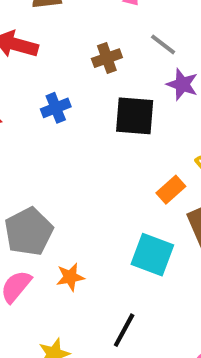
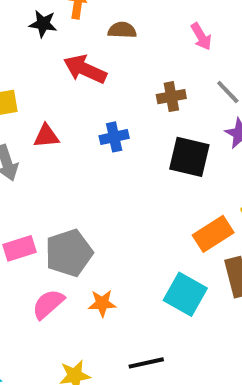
orange rectangle: (171, 190) -> (213, 234), size x1.4
black line: (124, 330) -> (146, 363), turned 40

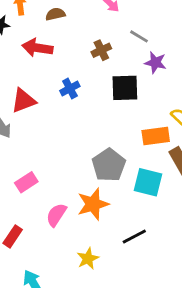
red triangle: (46, 136) -> (23, 101), size x1.4
orange rectangle: (213, 234) -> (156, 136), turned 40
gray pentagon: (69, 253) -> (109, 165), moved
orange star: (102, 303) -> (93, 204), size x1.6

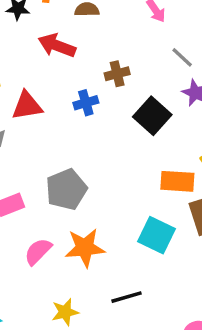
brown cross: (101, 50) -> (117, 74), moved
black square: (125, 88) -> (152, 116), turned 32
gray pentagon: (109, 165) -> (66, 189), moved

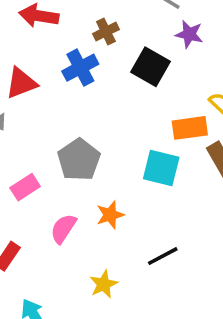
blue cross: (86, 103) -> (80, 68), size x1.4
cyan square: (156, 235) -> (161, 168), moved
orange star: (85, 248) -> (110, 215), size x0.7

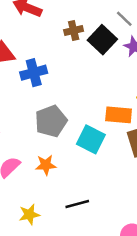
black square: (151, 67) -> (102, 40), moved
blue cross: (80, 68) -> (34, 73), moved
gray pentagon: (79, 160) -> (51, 121), moved

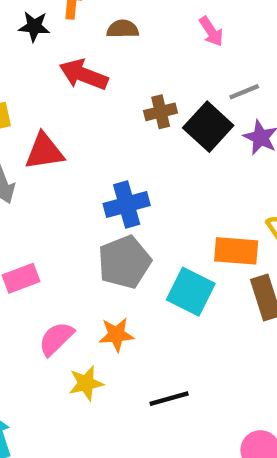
gray line: (124, 19) -> (244, 92), turned -66
blue cross: (34, 73) -> (127, 205), moved
yellow star: (29, 215) -> (86, 383), moved

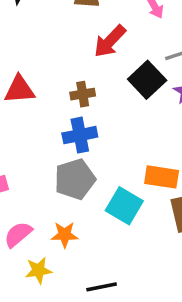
red arrow: (84, 75) -> (110, 41), moved, turned -72
brown cross: (161, 112) -> (83, 94), moved

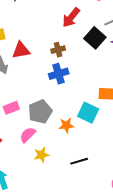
gray pentagon: (75, 179) -> (40, 112), moved
orange star: (65, 235) -> (66, 125), moved

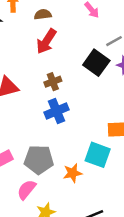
red arrow: (71, 17) -> (46, 41), moved
gray pentagon: (40, 112) -> (39, 160), turned 30

